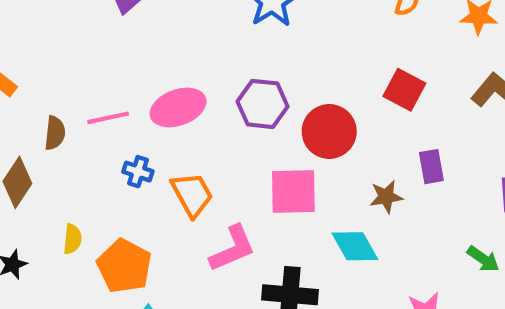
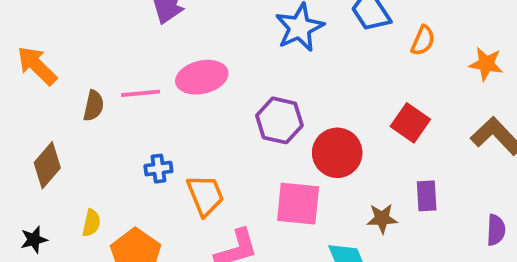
pink ellipse: (178, 107) -> (202, 77), moved
pink line: (108, 118) -> (141, 93), moved
brown semicircle: (55, 133) -> (94, 106), moved
blue cross: (138, 172) -> (158, 169), turned -32

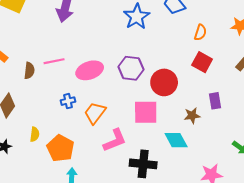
orange semicircle: (423, 40) -> (200, 32), moved
pink ellipse: (202, 77) -> (90, 70), moved
orange trapezoid: (205, 195) -> (95, 113), turned -115

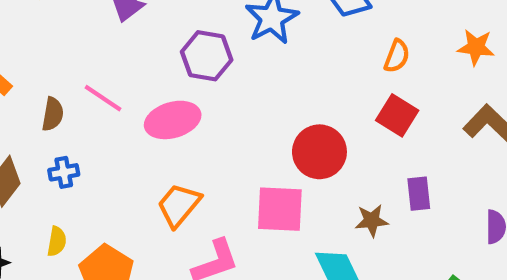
pink line: (54, 61) -> (103, 98), turned 42
purple hexagon: (131, 68) -> (207, 56), moved
blue cross: (68, 101) -> (64, 172), moved

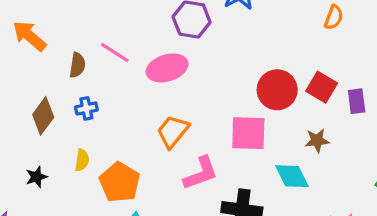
red square: (397, 115) -> (322, 87), moved
purple rectangle: (419, 194) -> (357, 101), moved

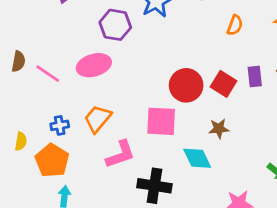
pink line: (115, 53) -> (48, 74), moved
purple rectangle: (357, 101) -> (255, 76), moved
blue cross: (86, 108) -> (60, 125), moved

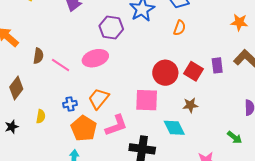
orange semicircle: (235, 25) -> (180, 28), moved
orange pentagon: (52, 161) -> (84, 128), moved

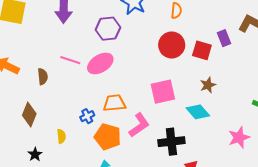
pink line: (61, 65) -> (70, 60), moved
red circle: (165, 73) -> (172, 45), moved
orange trapezoid: (99, 99) -> (114, 103), turned 60

